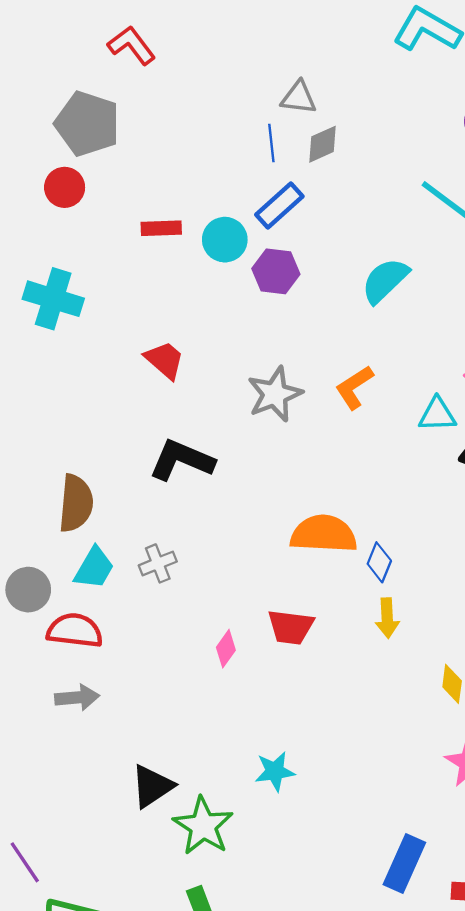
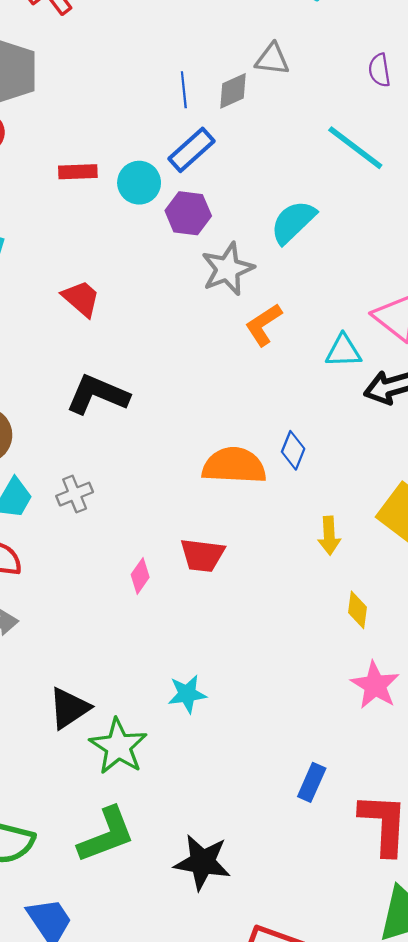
gray triangle: (299, 98) -> (272, 59), moved
gray star: (275, 394) -> (228, 269), moved
blue diamond: (379, 562) -> (293, 450), moved
yellow arrow: (387, 618) -> (329, 536), moved
blue rectangle: (404, 863) -> (312, 782), size x0.7

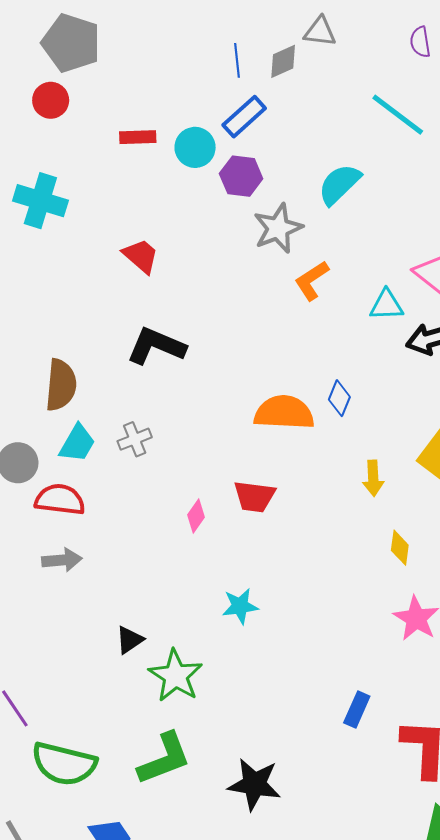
cyan star: (187, 694) -> (240, 606), moved
black triangle: (69, 708) -> (129, 640), size x0.7

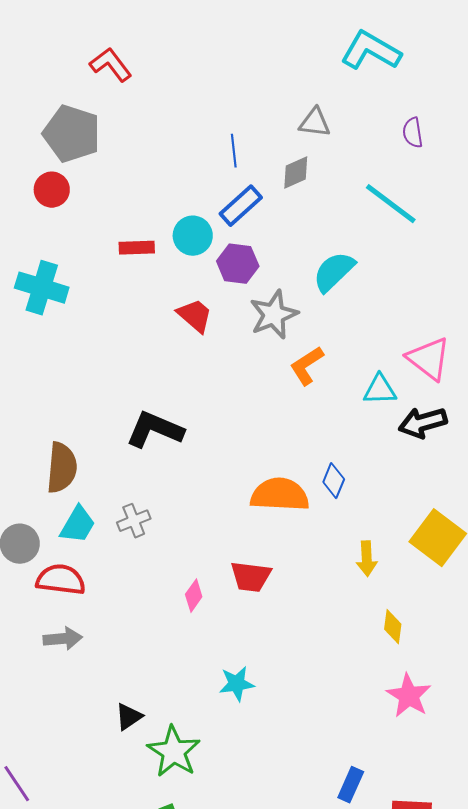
gray diamond: (283, 61) -> (296, 173), moved
red rectangle: (138, 137) -> (137, 248), moved
red trapezoid: (141, 256) -> (195, 316), moved

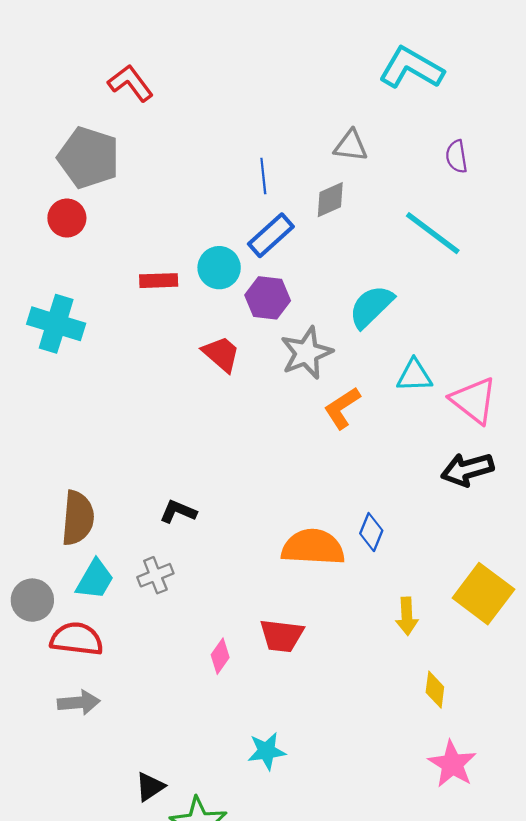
cyan triangle: (380, 390) -> (414, 376), moved
black L-shape: (155, 430) -> (178, 512), moved, size x0.6

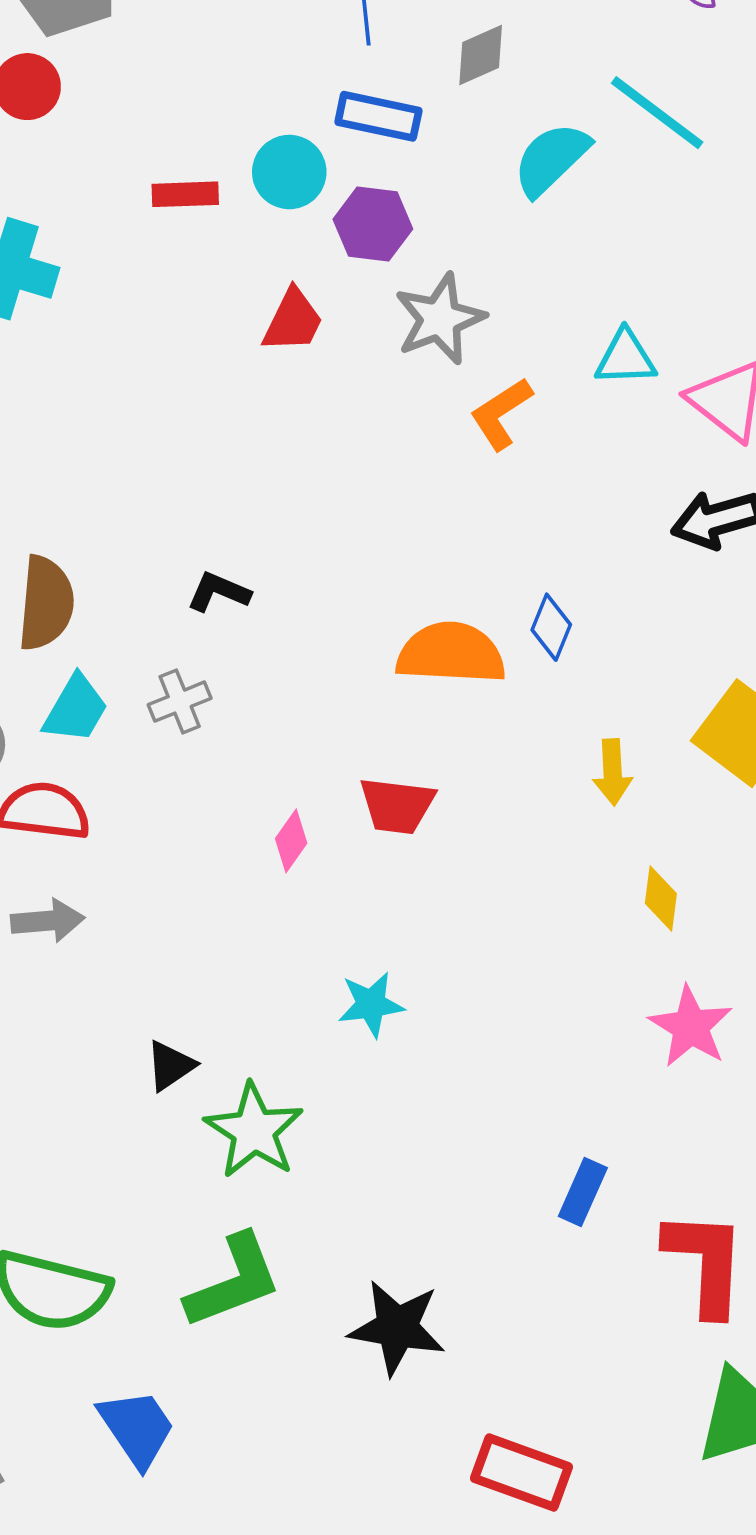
blue rectangle: (271, 235) -> (378, 116), turned 54
cyan semicircle: (371, 306) -> (551, 159), moved
red trapezoid: (221, 354) -> (293, 321), turned 75

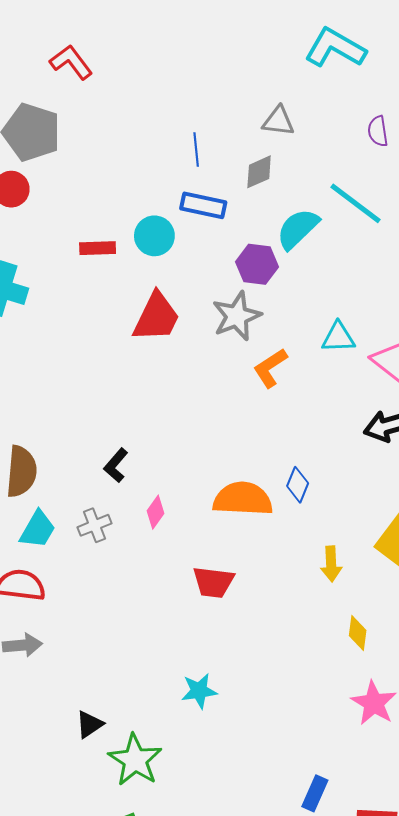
purple hexagon: (373, 224) -> (257, 264), moved
red trapezoid: (293, 321) -> (156, 317), size x1.4
black L-shape: (219, 592) -> (116, 465), turned -72
pink diamond: (291, 841) -> (155, 512), moved

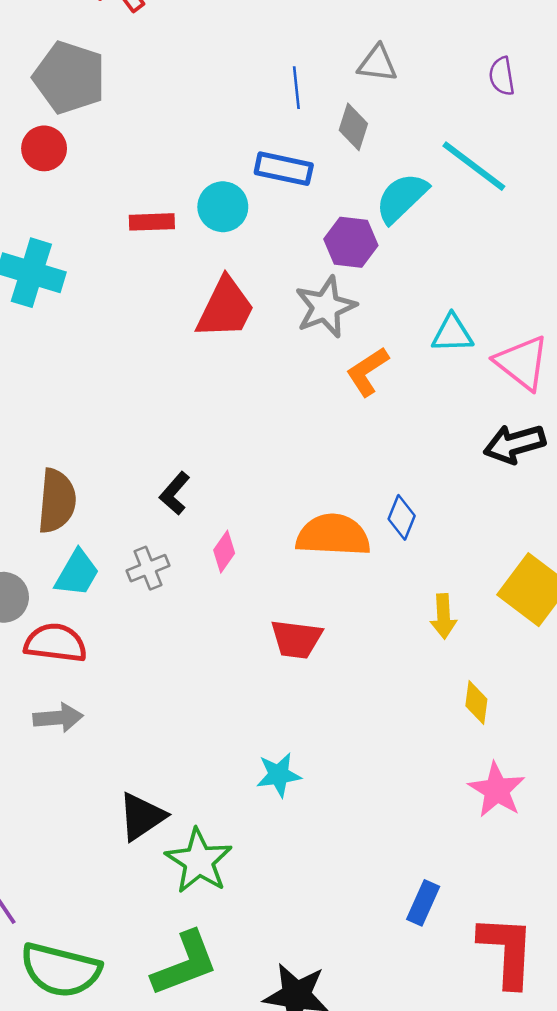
blue line: (196, 150) -> (296, 88), moved
gray diamond: (259, 172) -> (353, 127), turned -48
black triangle: (89, 724) -> (142, 817), size x1.4

